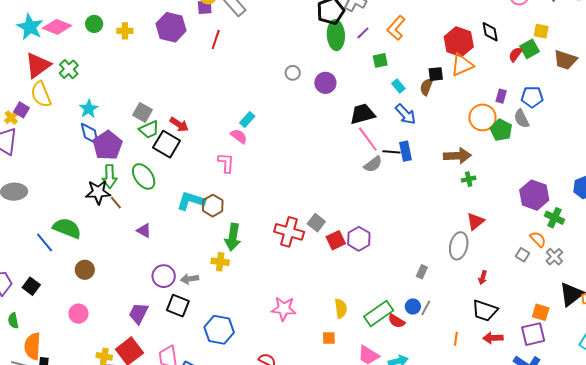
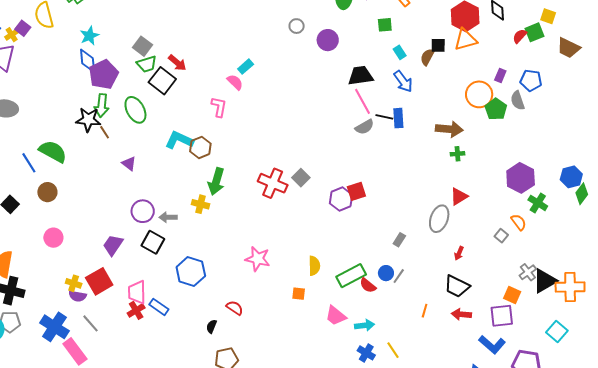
red square: (336, 240) -> (356, 191), moved
gray cross: (554, 257) -> (528, 272), moved
brown circle: (85, 270) -> (47, 192), moved

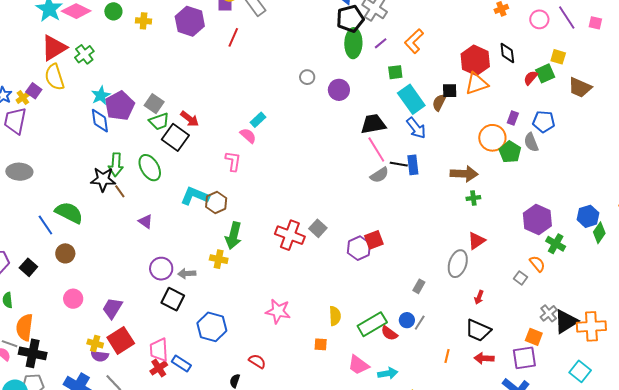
cyan rectangle: (400, 52) -> (411, 99), size x2.0
purple pentagon: (104, 74) -> (120, 106), moved
purple trapezoid: (113, 245) -> (112, 308), moved

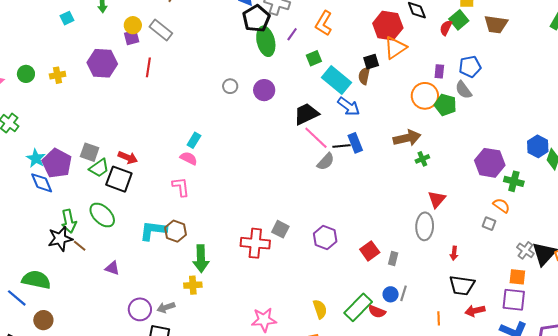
red square: (374, 240) -> (370, 251), moved
purple square: (524, 358) -> (514, 300), turned 30

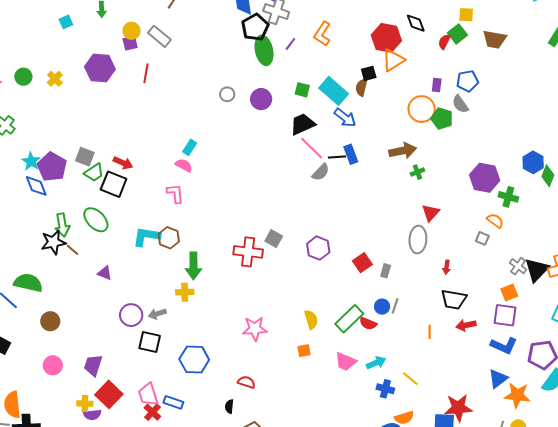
green square: (314, 58) -> (302, 90), moved, turned 35
yellow cross: (58, 75) -> (55, 79), turned -35
orange square: (517, 277) -> (509, 292), turned -30
brown circle: (43, 320) -> (50, 321), moved

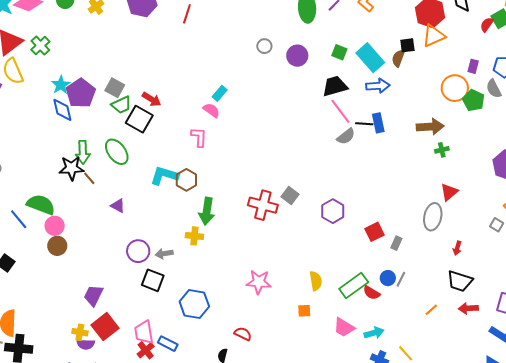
blue arrow: (345, 118) -> (378, 86), turned -50
orange line: (430, 332) -> (431, 310), turned 40
pink circle: (53, 365) -> (55, 226), moved

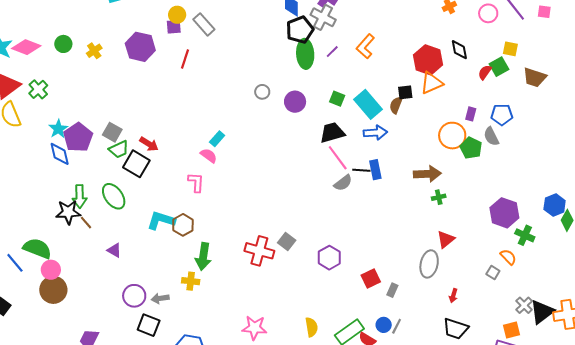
brown circle: (57, 246) -> (53, 290), size x1.4

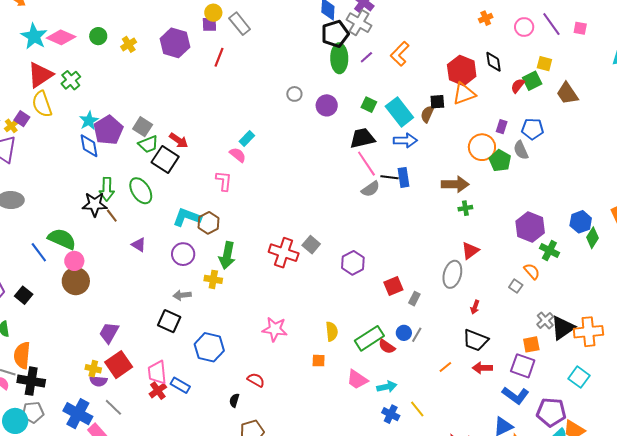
brown trapezoid: (535, 78) -> (567, 93), turned 35
purple circle: (134, 296) -> (183, 254), moved

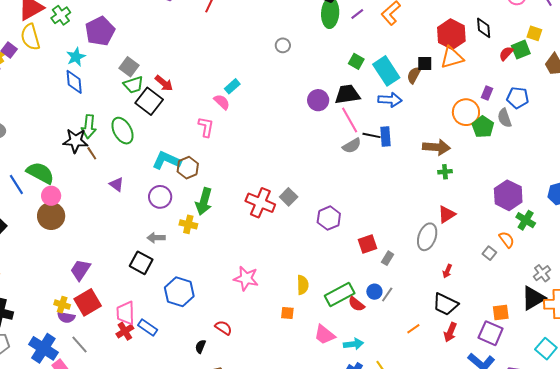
purple circle: (327, 105) -> (318, 100), moved
purple pentagon: (108, 130) -> (100, 31), moved
gray cross: (545, 320) -> (542, 273), moved
red arrow: (482, 368) -> (450, 332), turned -72

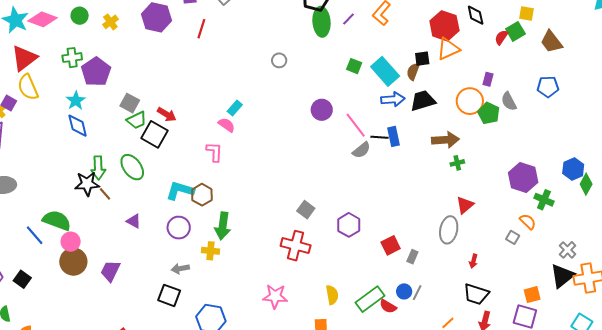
green cross: (61, 15) -> (72, 58), moved, turned 36
black trapezoid: (347, 94) -> (423, 101), moved
blue pentagon: (518, 98) -> (548, 87), moved
red cross: (260, 203) -> (296, 246), moved
purple trapezoid: (80, 270) -> (110, 271), moved

